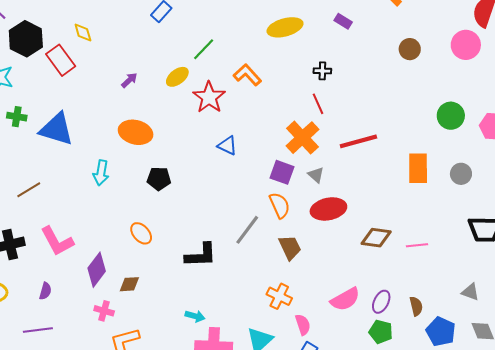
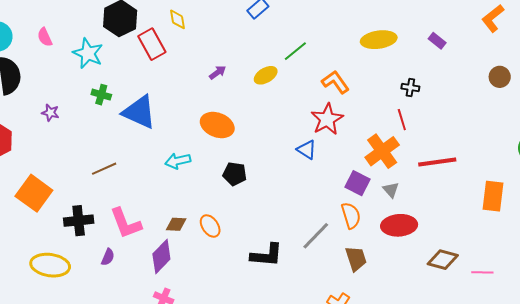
red star: (209, 97) -> (327, 119), moved
cyan arrow: (101, 173) -> (178, 161), turned 60
brown diamond: (129, 284) -> (176, 224), moved
purple semicircle: (45, 291) -> (108, 257), moved

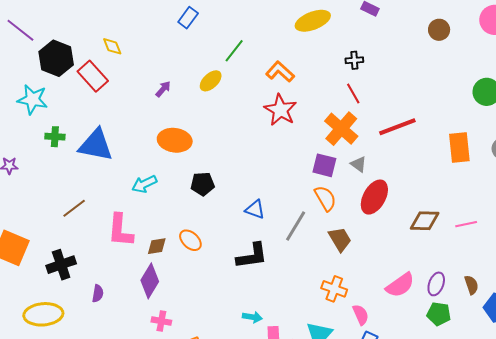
blue triangle: (307, 150) -> (255, 209), moved
pink L-shape: (126, 223) -> (120, 230), moved, turned 39
red ellipse: (399, 225) -> (374, 197), turned -44

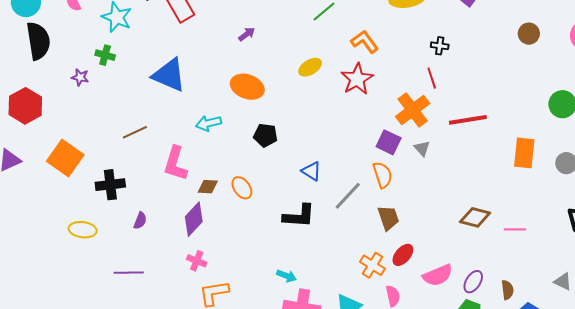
yellow ellipse: (211, 81) -> (310, 67), moved
green cross: (55, 137) -> (105, 55), moved
red ellipse: (374, 197) -> (403, 255), moved, size x0.7
yellow ellipse: (43, 314) -> (83, 230), size x0.7

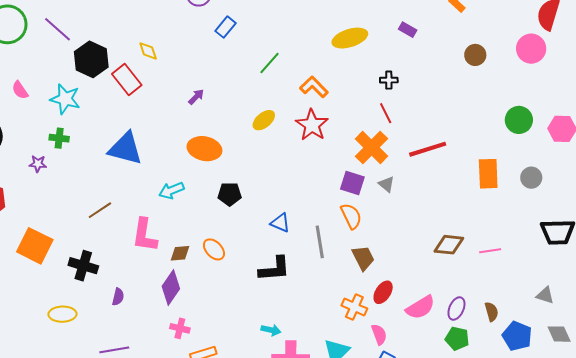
black cross: (110, 185) -> (83, 266), turned 32
gray line: (348, 196) -> (320, 242), turned -44

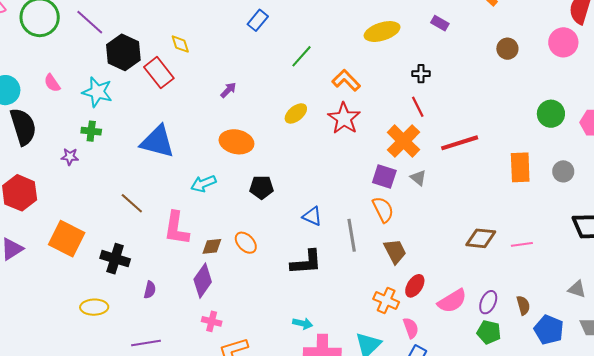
brown line: (100, 210) -> (132, 203), turned 75

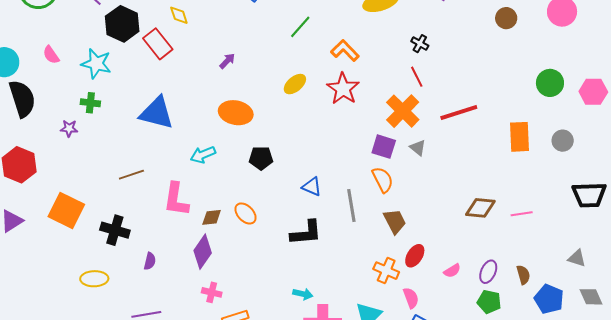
black cross: (421, 74) -> (420, 44), turned 30
brown line: (132, 203) -> (131, 175), turned -60
pink semicircle: (452, 301) -> (452, 271), size x0.6

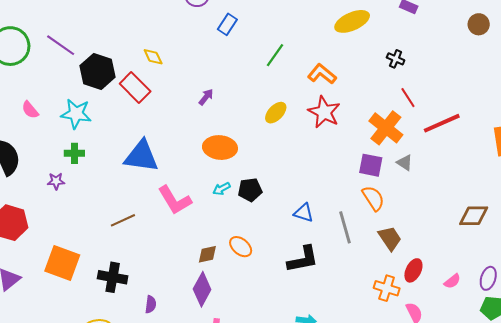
red line: (417, 77) -> (408, 98), moved
cyan arrow: (203, 155) -> (222, 189), moved, size x0.7
pink L-shape: (176, 199) -> (175, 200), moved, turned -33

